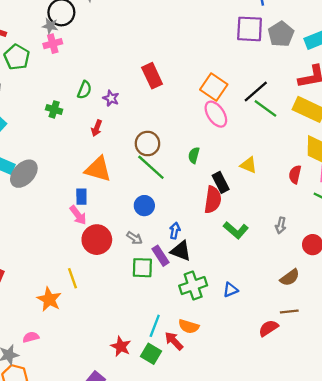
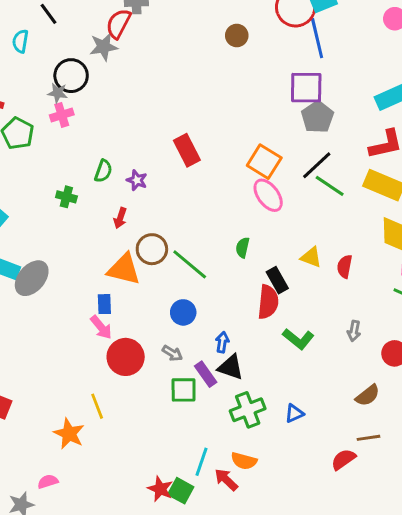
gray pentagon: (281, 34) -> (317, 117), moved
brown circle: (147, 144) -> (152, 249), moved
red semicircle: (295, 174) -> (345, 266), moved
green square: (151, 354) -> (181, 491), moved

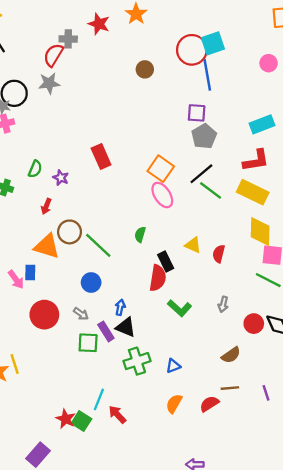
gray star: (104, 47) -> (49, 83), moved
purple square: (306, 88) -> (197, 113), size x0.7
pink arrow: (101, 327) -> (16, 280), moved
yellow line: (97, 406) -> (15, 364), moved
orange semicircle: (244, 461) -> (174, 404), moved, turned 102

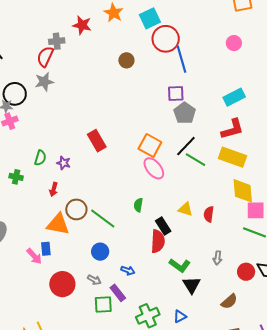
cyan square: (213, 43) -> (150, 18), moved
blue arrow: (120, 307) -> (128, 270), turned 104
black triangle: (126, 327) -> (192, 285), moved, turned 42

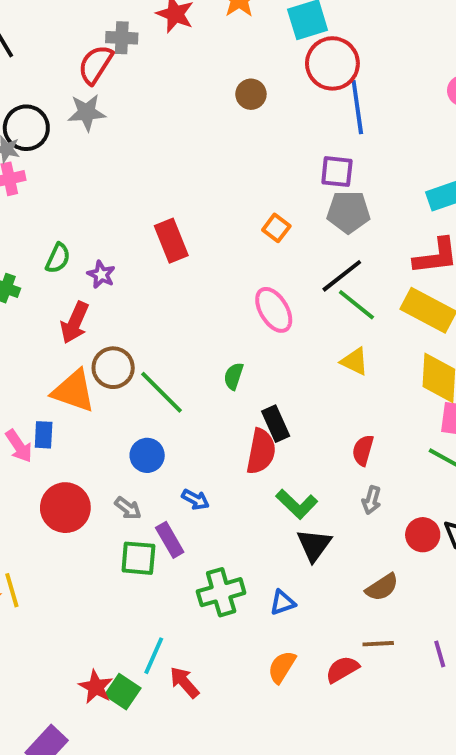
gray pentagon: (185, 113) -> (348, 212), turned 30
orange square: (150, 145) -> (276, 228), moved, size x0.6
red arrow: (54, 189) -> (75, 323), size x1.5
yellow triangle: (185, 209) -> (355, 361), moved
red semicircle: (209, 214) -> (363, 450), moved

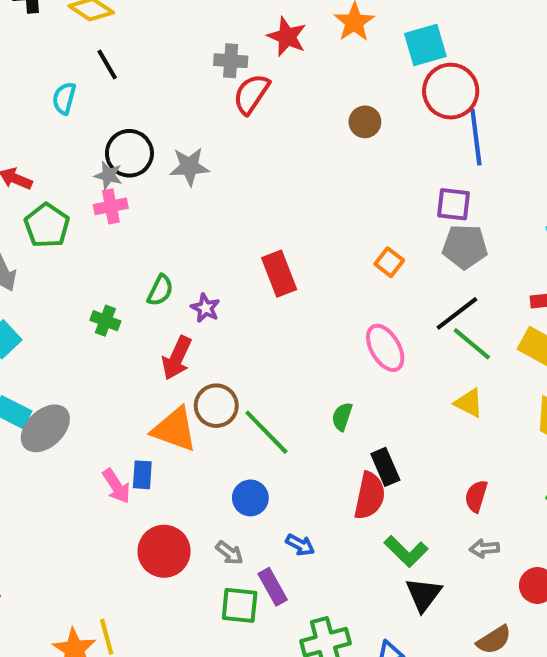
red semicircle: (96, 64) -> (251, 94), moved
gray star: (87, 112) -> (189, 167), moved
gray arrow: (371, 500) -> (484, 548), turned 68

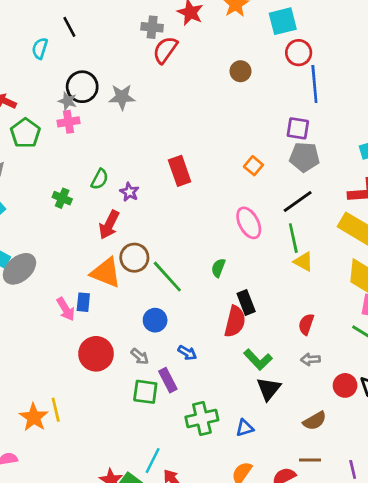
red circle: (451, 91) -> (299, 53), size x0.7
green line: (472, 344) -> (293, 238), moved, turned 36

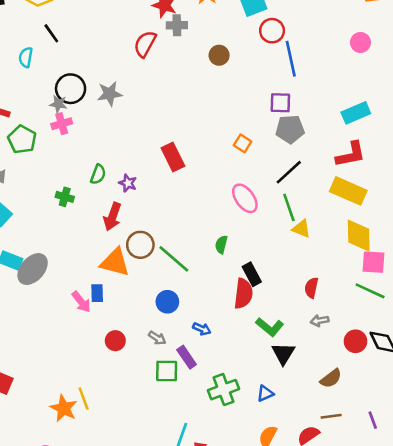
gray cross: (152, 27) -> (177, 25), moved
red circle: (96, 354) -> (115, 341), size x0.6

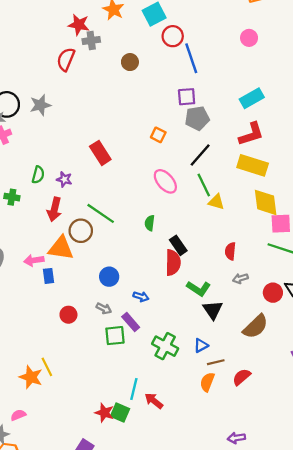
green line: (174, 259) -> (101, 213), moved
pink arrow: (81, 302) -> (34, 260), moved, turned 126
brown semicircle: (331, 378) -> (255, 327), size x1.4
green cross: (224, 390) -> (165, 346), turned -35
brown line: (331, 416) -> (216, 362), moved

